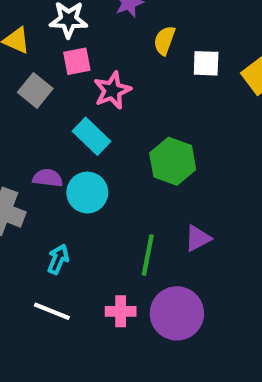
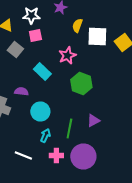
white square: (206, 63) -> (97, 36), size x1.5
pink star: (112, 90) -> (67, 56), moved
cyan circle: (87, 193) -> (40, 112), moved
cyan arrow: (58, 259) -> (45, 136), moved

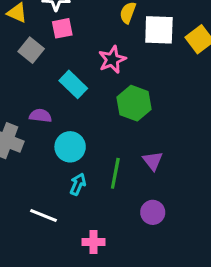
purple triangle: (93, 120) -> (153, 161), turned -40
pink cross: (56, 156) -> (93, 242), moved
purple circle: (83, 156) -> (153, 212), moved, size x0.6

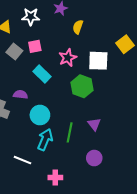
pink square: (62, 28) -> (35, 46), moved
white square: (159, 30) -> (98, 61), moved
cyan arrow: (78, 184) -> (45, 140), size x1.5

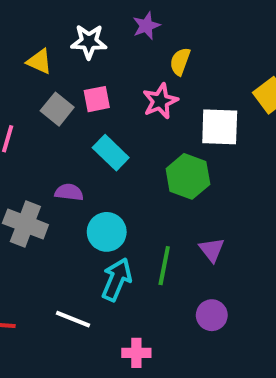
pink star: (68, 58) -> (160, 101), moved

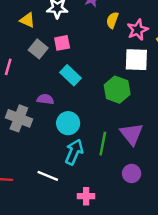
pink star: (160, 101) -> (138, 30), moved
purple triangle: (212, 250) -> (132, 134), size x1.5

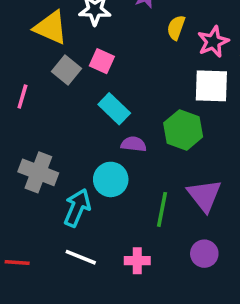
yellow triangle: (27, 20) -> (51, 28), size x1.5
pink square: (62, 43) -> (102, 61), turned 35
purple semicircle: (45, 99) -> (134, 144), moved
cyan arrow: (74, 152) -> (77, 208), moved
pink cross: (86, 196) -> (137, 261), moved

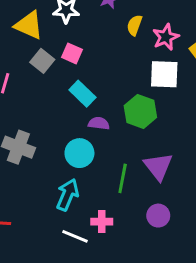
cyan arrow: (77, 208) -> (68, 195), moved
white line: (81, 257) -> (75, 236), moved

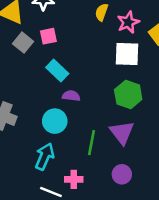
pink square: (72, 53) -> (48, 36), turned -36
green hexagon: (140, 111) -> (128, 95), moved

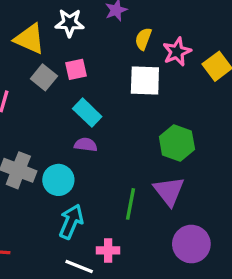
white square: (127, 54) -> (145, 81), moved
purple semicircle: (71, 96) -> (86, 145), moved
cyan circle: (55, 121) -> (58, 180), moved
purple circle: (122, 174) -> (191, 244), moved, size x1.5

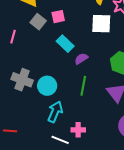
purple semicircle: (86, 145) -> (81, 59), moved, turned -40
green line: (130, 204) -> (83, 86), moved

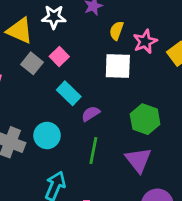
pink square: (58, 17) -> (59, 56), turned -32
cyan circle: (47, 86) -> (47, 135), moved

